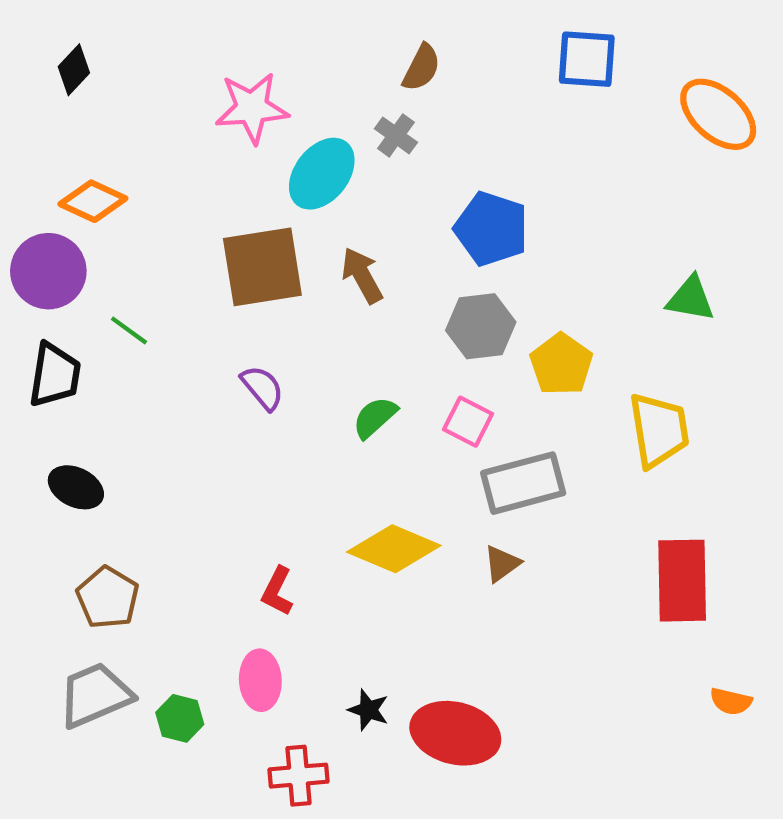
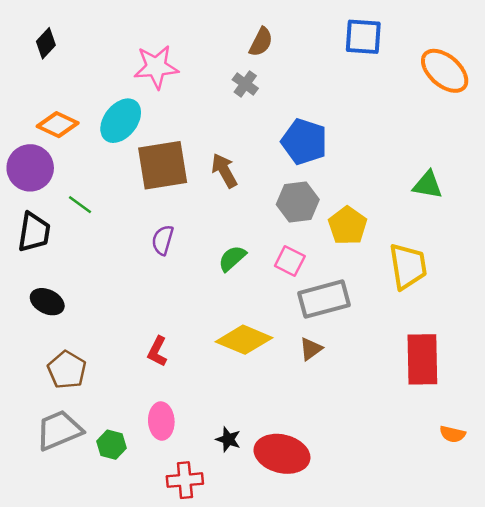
cyan ellipse: (322, 174) -> (121, 121), moved
purple semicircle: (262, 388) -> (163, 240), turned -124
red L-shape: (277, 591) -> (157, 352), moved

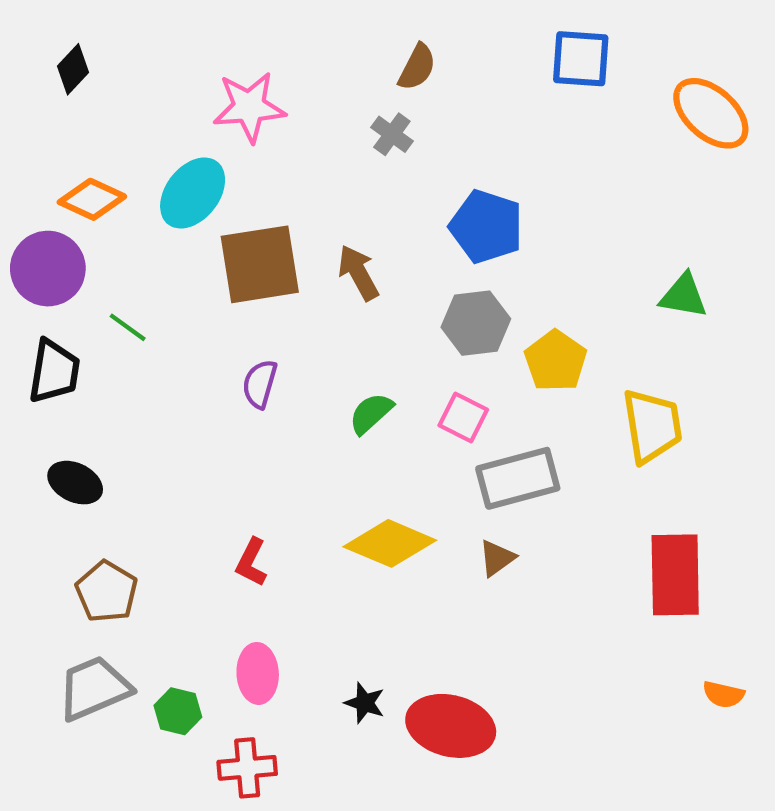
red cross: (185, 480) -> (247, 768), moved

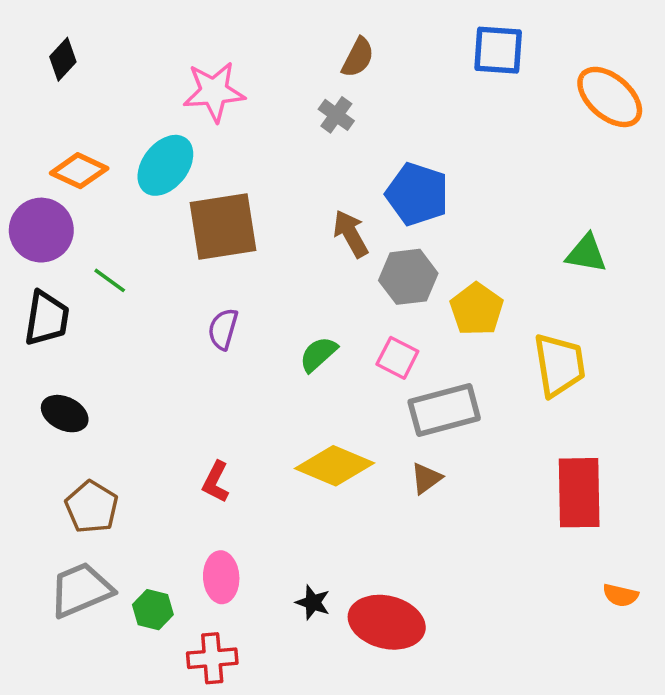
brown arrow: (358, 273) -> (351, 234), moved

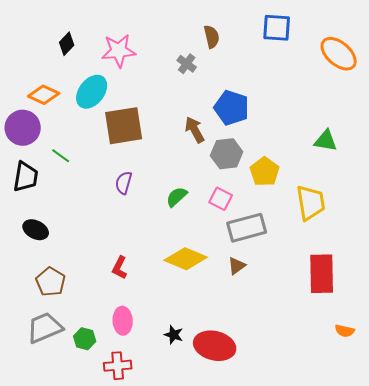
brown semicircle: (358, 57) -> (212, 37), moved, turned -40
black diamond: (63, 59) -> (67, 44), moved

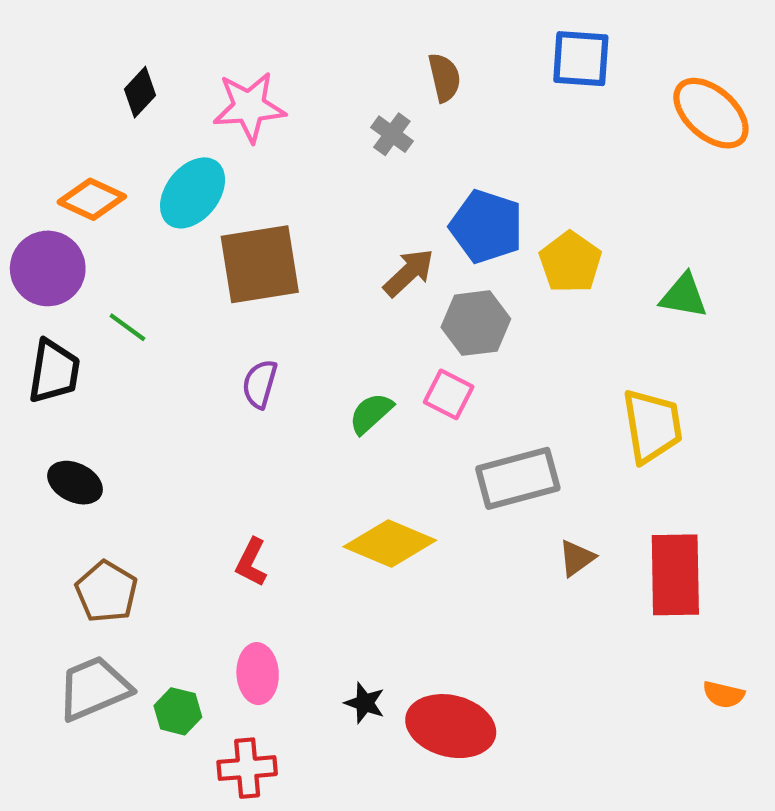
brown arrow: (195, 130) -> (409, 273), turned 76
yellow pentagon: (265, 172) -> (570, 262), moved
pink square: (221, 199) -> (449, 394), moved
brown triangle: (237, 266) -> (577, 558), moved

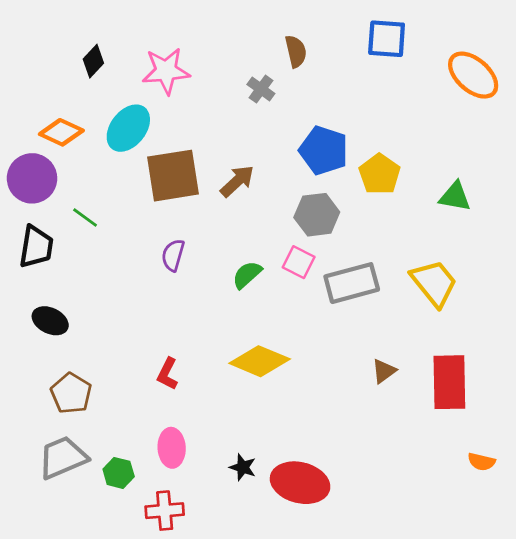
brown arrow: (409, 273) -> (237, 181), moved
yellow trapezoid: (652, 426) -> (434, 283), turned -30
gray rectangle: (518, 478) -> (352, 283), moved

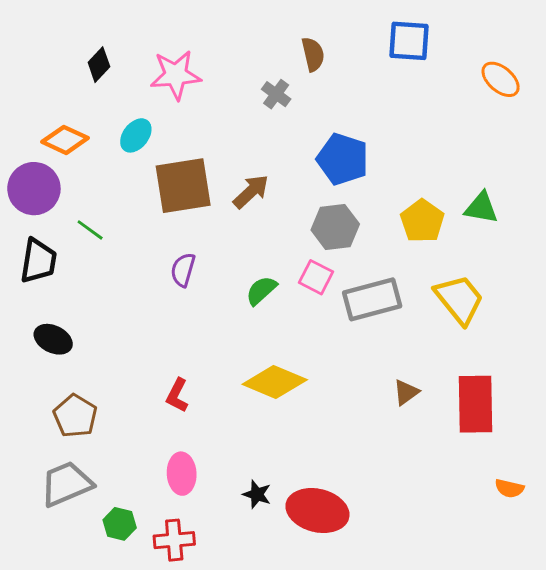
orange ellipse: (473, 75) -> (501, 79), size x0.7
cyan ellipse: (128, 128) -> (136, 135), size x0.7
yellow pentagon: (380, 174) -> (422, 221), moved
green hexagon: (119, 473) -> (120, 524), moved

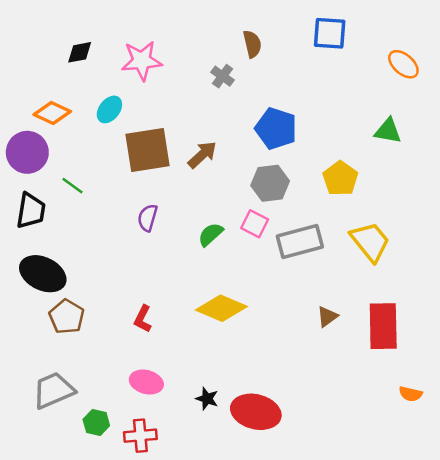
black diamond: (99, 65) -> (80, 52), turned 36
green triangle: (481, 208) -> (388, 131), moved
black ellipse: (53, 339) -> (43, 274), size x1.5
brown pentagon: (75, 416) -> (67, 317), moved
pink ellipse: (182, 474) -> (146, 382), turned -72

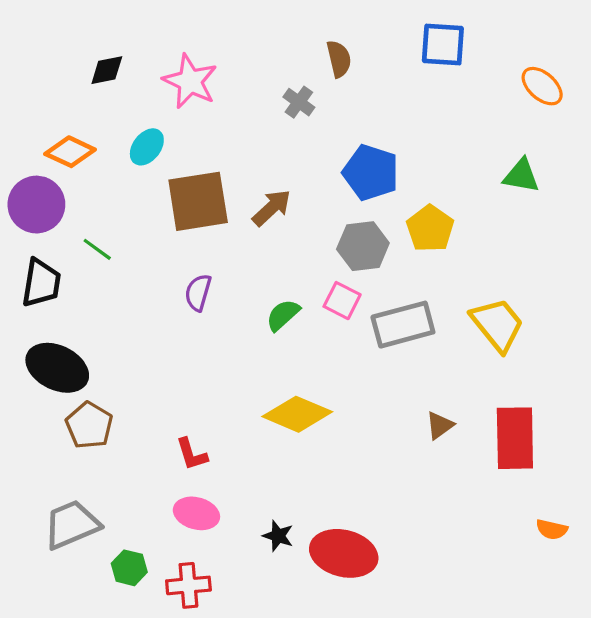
pink star: (142, 61) -> (190, 81), turned 30
yellow pentagon: (340, 178) -> (430, 229), moved
red L-shape: (143, 319) -> (192, 454), moved, turned -44

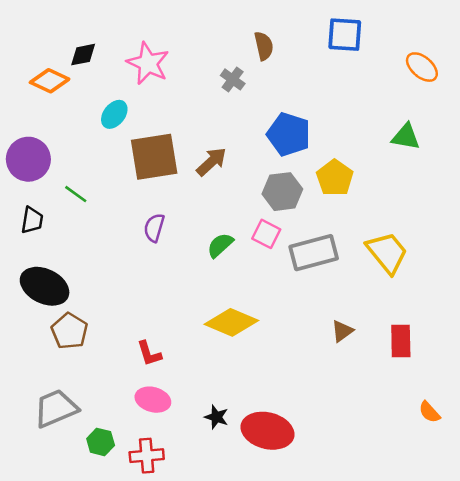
orange diamond: (70, 152) -> (50, 81), moved
black trapezoid: (41, 283) -> (32, 220), size x0.7
red rectangle: (515, 438) -> (401, 341), size x0.7
orange semicircle: (552, 529) -> (429, 412), turned 35

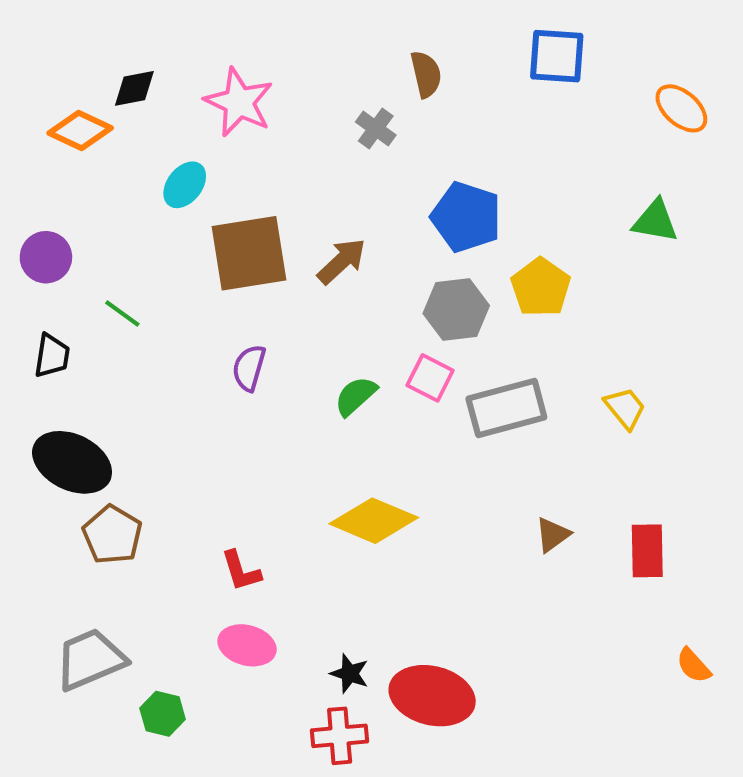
purple circle: (28, 159) -> (46, 257), size x0.7
yellow trapezoid: (387, 253) -> (625, 408), size x0.6
red cross: (147, 456) -> (340, 736), moved

